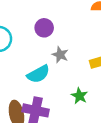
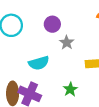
gray star: (60, 55) -> (67, 43), moved

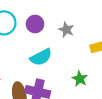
purple circle: (52, 24) -> (35, 24), moved

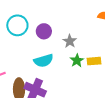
green star: (80, 79) -> (77, 61), moved

